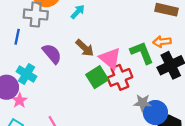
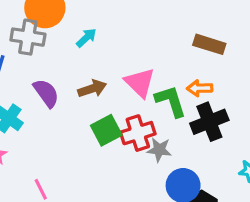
brown arrow: (85, 48) -> (92, 89), turned -66
pink triangle: (110, 58) -> (140, 83), moved
gray star: (143, 103) -> (159, 150), moved

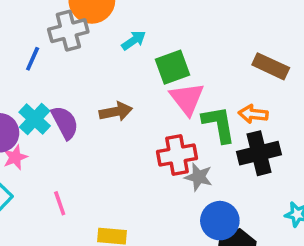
gray cross: (28, 37) -> (68, 31), turned -32
brown arrow: (92, 89) -> (116, 112), moved
purple semicircle: (46, 93) -> (65, 123), moved
green square: (106, 130) -> (173, 67), moved

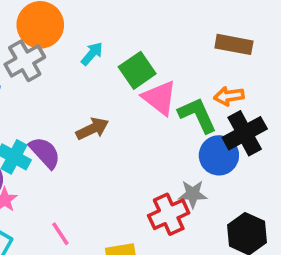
red cross: (177, 155) -> (169, 214), moved
gray star: (199, 177) -> (193, 194), moved
blue circle: (220, 221) -> (219, 155), moved

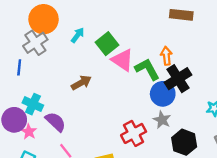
brown rectangle: (234, 44) -> (181, 15), moved
orange arrow: (229, 96) -> (166, 56), turned 96
purple semicircle: (45, 153) -> (56, 122), moved
gray star: (193, 194) -> (162, 120), moved, turned 30

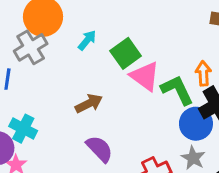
purple semicircle: (56, 122) -> (99, 149), moved

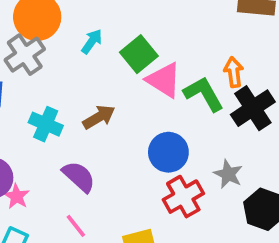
blue circle: (196, 124) -> (168, 152), moved
cyan cross: (23, 129) -> (46, 124), moved
purple semicircle: (99, 149) -> (79, 177), moved

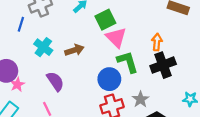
green L-shape: (204, 94) -> (128, 62), moved

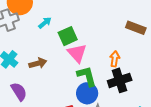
blue circle: (109, 79) -> (87, 93), moved

